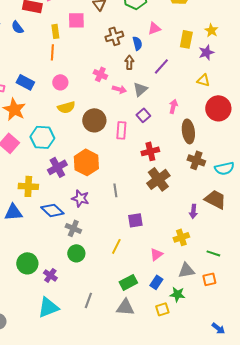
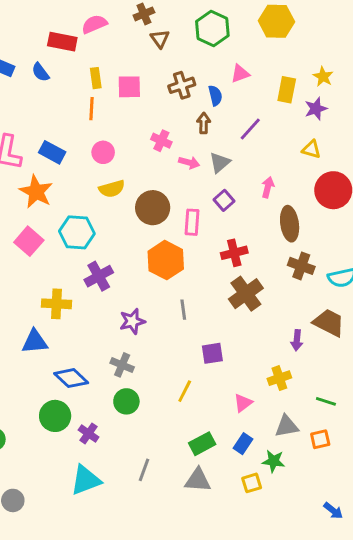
pink square: (76, 20) -> (129, 87), moved
orange hexagon: (86, 162) -> (166, 260), moved
purple star: (80, 198) -> (132, 321), turned -30
blue diamond: (52, 210) -> (71, 378), moved

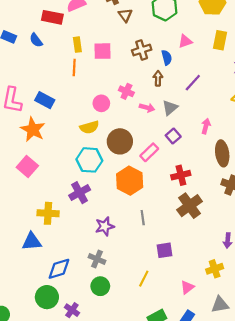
yellow rectangle: (287, 90) -> (220, 40), moved
pink circle: (103, 152) -> (101, 103), moved
pink rectangle: (192, 222) -> (149, 152), turned 42
cyan hexagon: (77, 232) -> (89, 160), moved
blue diamond: (71, 378) -> (59, 269), turned -60

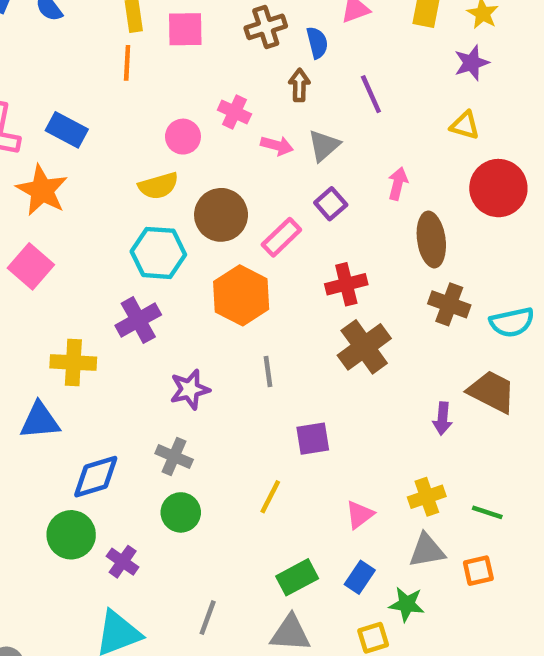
purple line: (193, 83) -> (371, 94), turned -66
yellow cross: (215, 269) -> (427, 497), moved

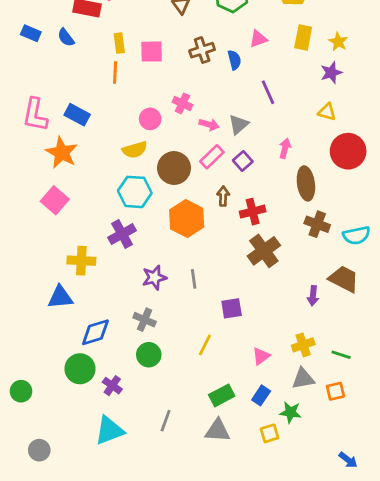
brown arrow: (299, 85) -> (223, 196), moved
pink rectangle: (281, 237) -> (212, 157), moved
gray line: (268, 371) -> (194, 279), moved

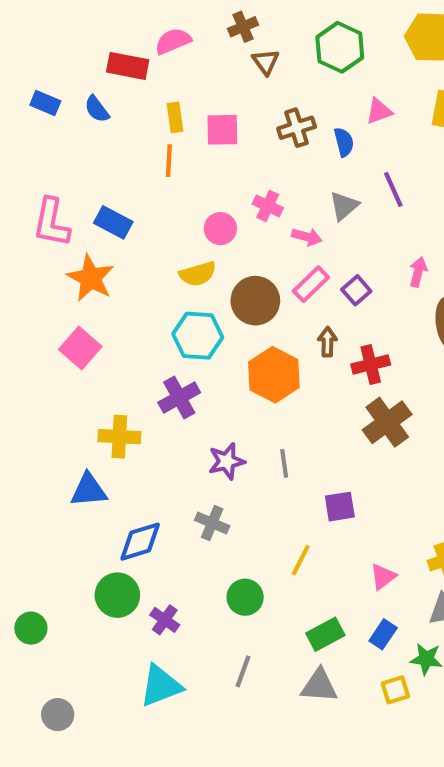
gray triangle: (239, 125) -> (344, 206), moved
green circle: (149, 355) -> (245, 597), moved

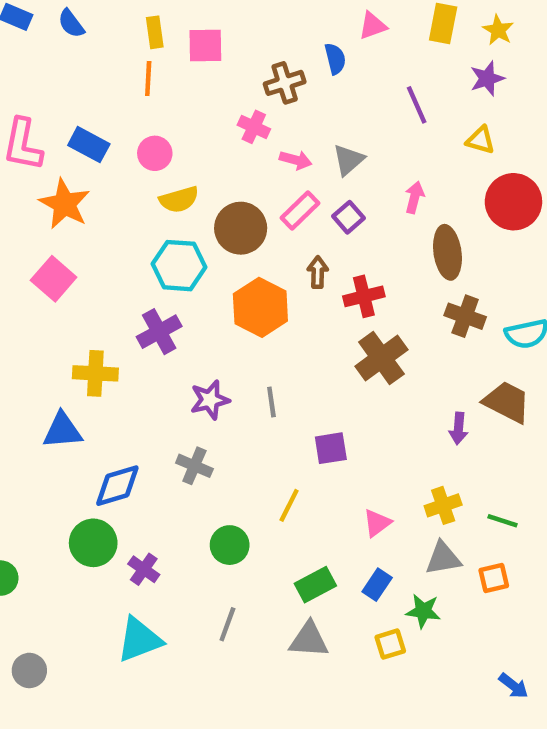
brown cross: (297, 128) -> (285, 83), moved
purple line: (393, 189) -> (417, 105), moved
gray triangle: (344, 206) -> (348, 160), moved
pink circle: (220, 229) -> (155, 153), moved

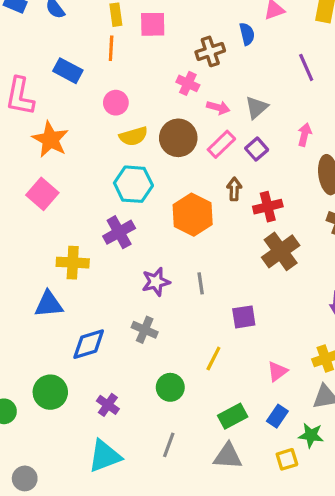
blue rectangle: (89, 145) -> (68, 71), moved
brown circle: (241, 228) -> (178, 138), moved
green circle: (93, 543) -> (50, 392), moved

